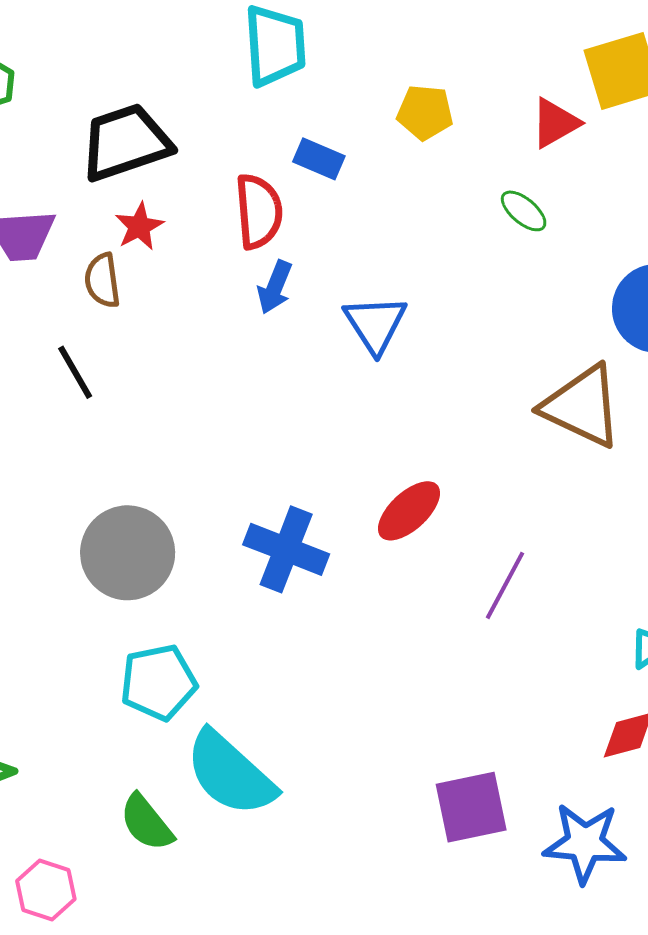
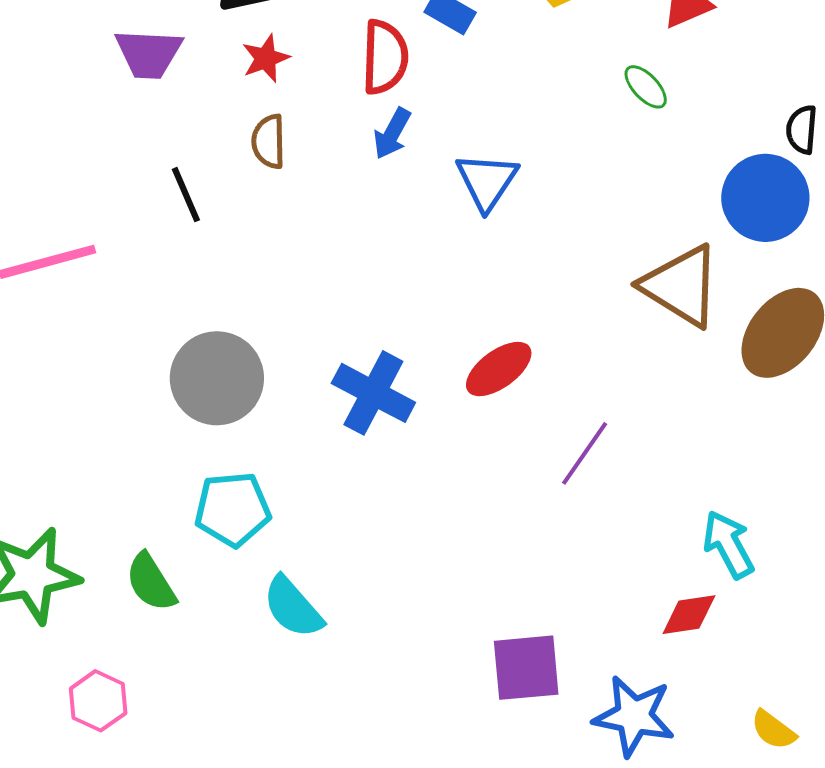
brown semicircle: (102, 280) -> (269, 142), moved
cyan semicircle: (230, 774) -> (293, 607), size x0.7
green semicircle: (147, 823) -> (151, 582), moved

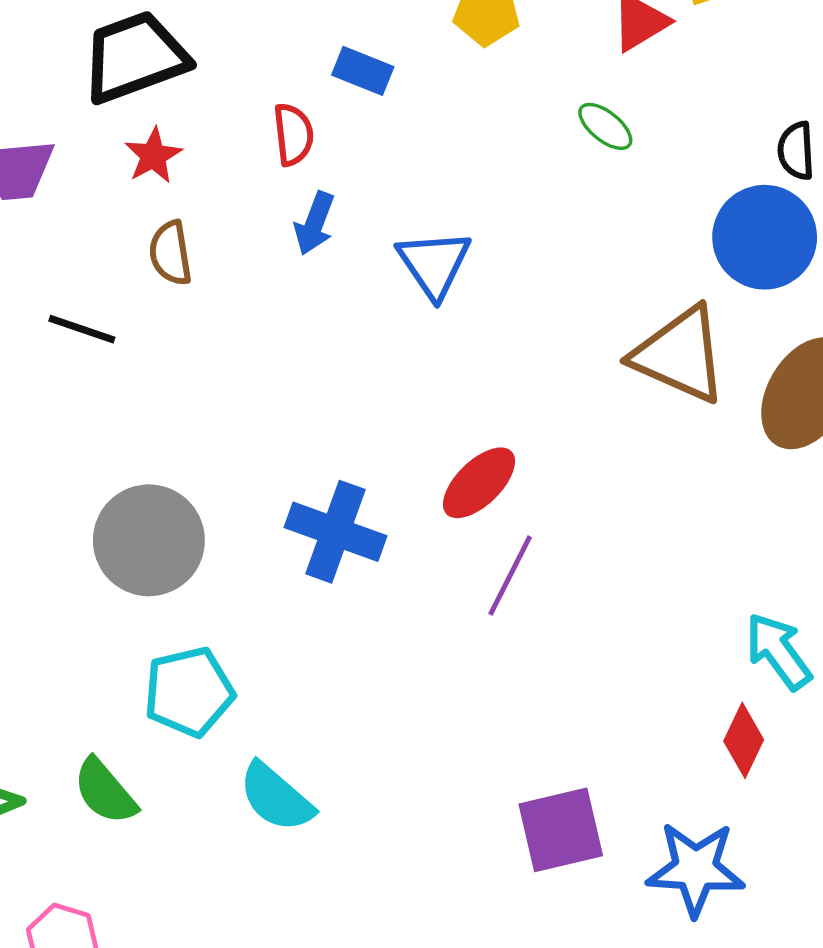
red semicircle: (385, 57) -> (293, 135), size x0.7
black line: (186, 195) -> (82, 329), turned -40
purple line: (585, 453) -> (510, 575), moved
red diamond: (689, 615) -> (744, 740), turned -48

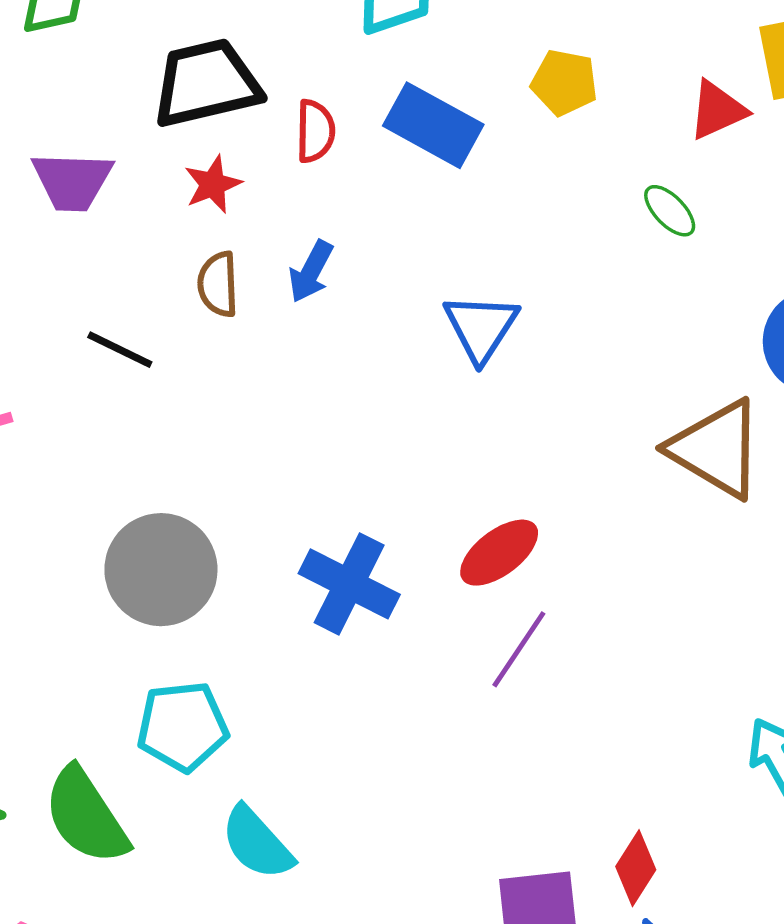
blue rectangle: (363, 71) -> (433, 125), size x1.6
red semicircle: (293, 135) -> (315, 131), moved
blue arrow: (315, 223) -> (311, 272), moved
red diamond: (744, 740) -> (636, 868), moved
green semicircle: (105, 791) -> (86, 816), size x1.4

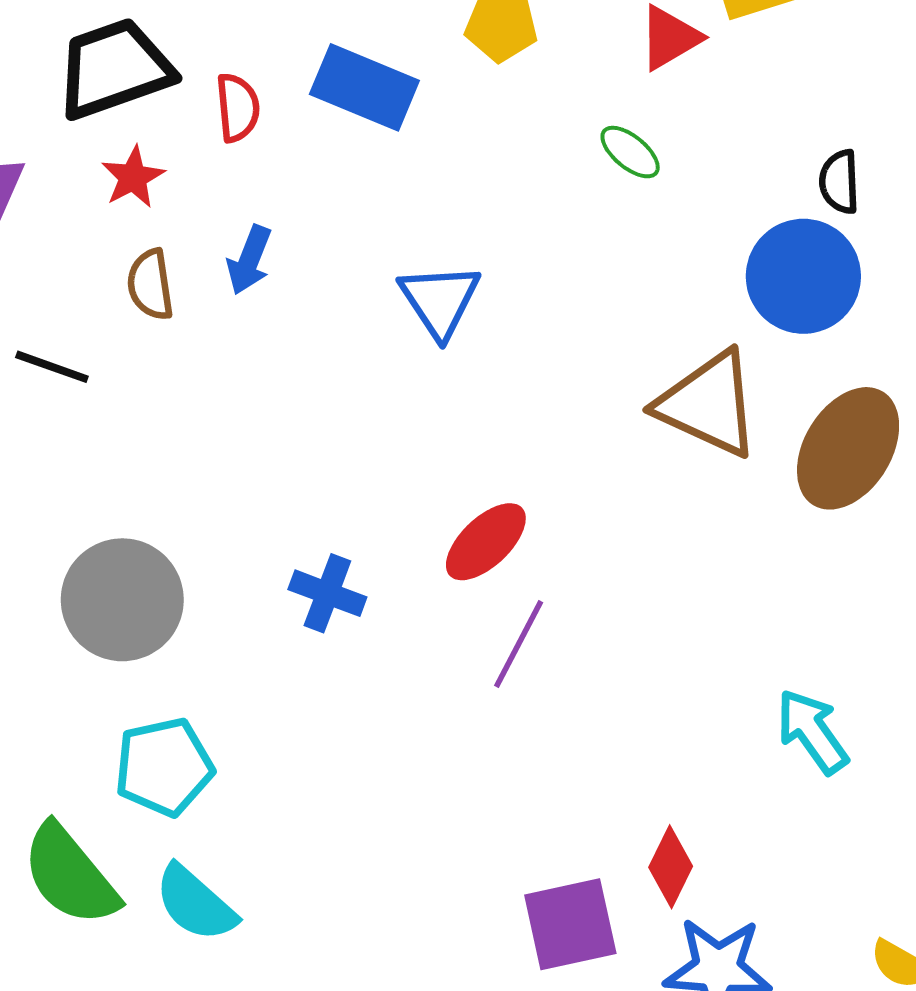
blue cross: (349, 584) -> (327, 593), size x0.7
cyan semicircle: (257, 843) -> (195, 903), moved

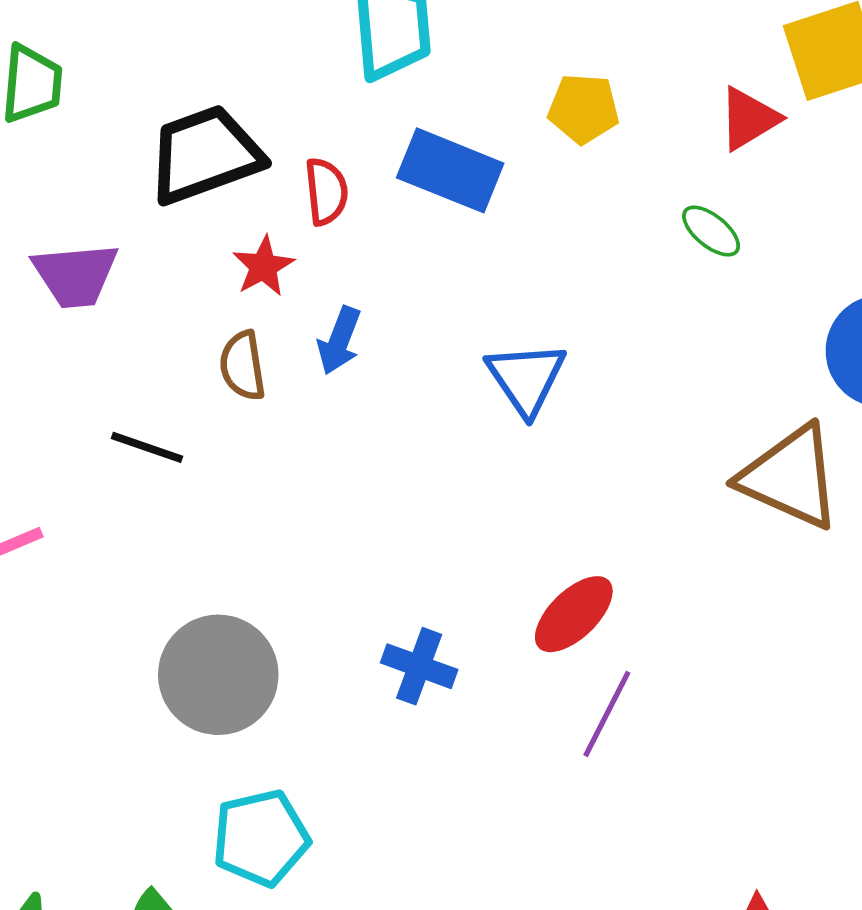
red star: (133, 177) -> (263, 266), moved

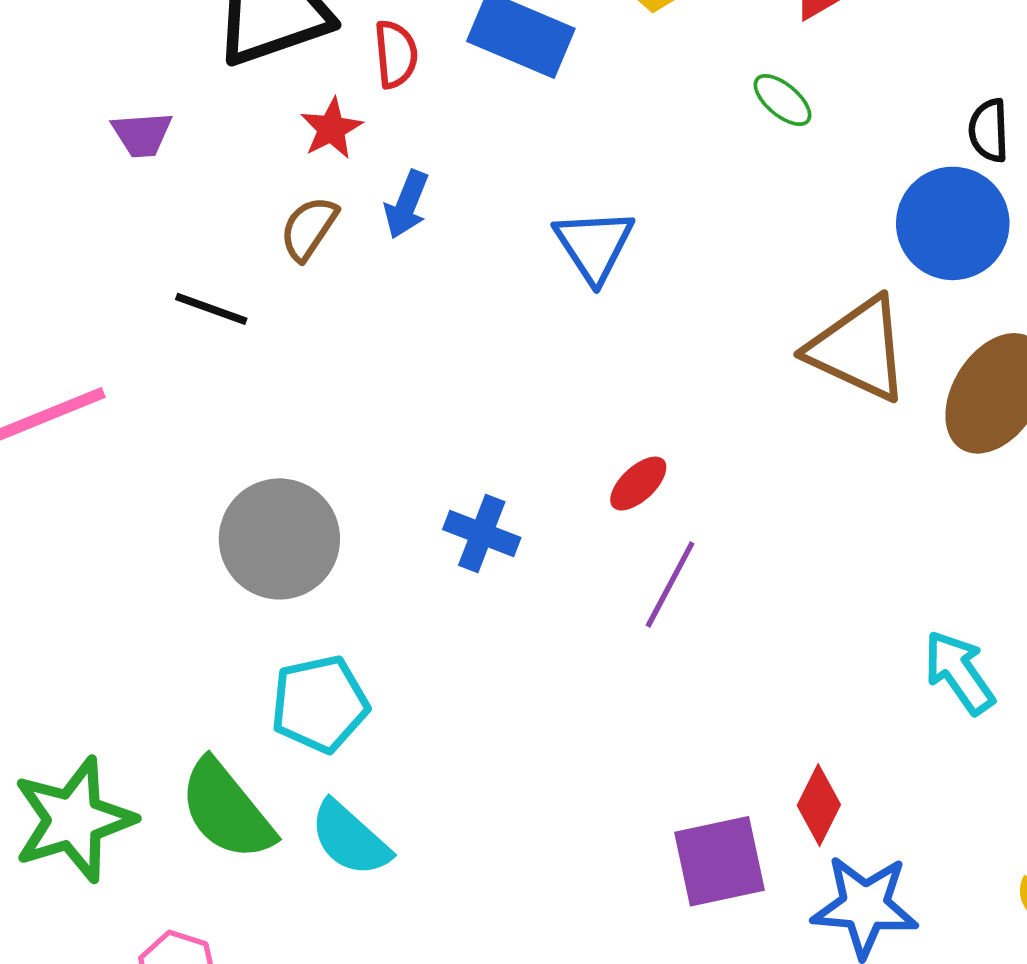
purple trapezoid: (75, 275) -> (142, 134), size x0.7
brown semicircle: (243, 366) -> (309, 228), turned 42
red ellipse: (574, 614) -> (638, 484), size x0.7

